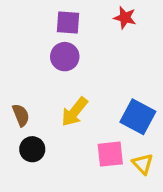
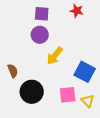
yellow arrow: (74, 112) -> (55, 56), moved
black circle: (32, 149) -> (32, 92), moved, size x1.5

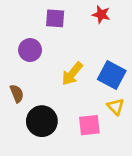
purple circle: (40, 35) -> (30, 50), moved
blue square: (85, 72) -> (112, 75), moved
yellow triangle: (88, 101) -> (116, 107), moved

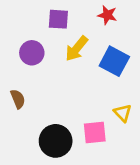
yellow arrow: (72, 74) -> (77, 49), moved
blue square: (112, 75) -> (114, 61), moved
black circle: (42, 121) -> (56, 141), moved

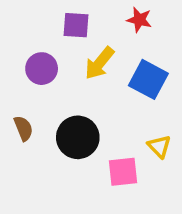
black circle: (56, 141) -> (78, 137), moved

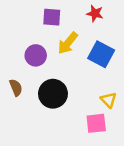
purple circle: (42, 69) -> (36, 55), moved
pink square: (123, 172) -> (96, 123), moved

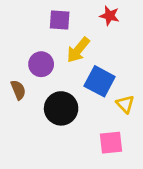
blue square: (101, 54) -> (100, 81), moved
brown semicircle: (16, 88) -> (18, 90), moved
yellow triangle: (109, 100) -> (125, 104), moved

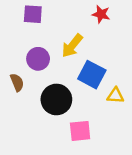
purple square: (60, 20) -> (33, 14), moved
yellow triangle: (125, 104) -> (115, 96), turned -42
pink square: (111, 143) -> (80, 131), moved

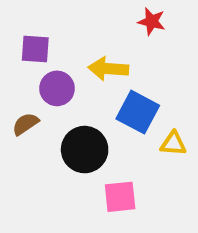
purple square: (33, 14) -> (35, 49), moved
yellow arrow: (72, 46) -> (108, 69), turned 55
brown semicircle: (17, 82) -> (25, 124), turned -102

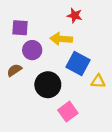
red star: (152, 21) -> (75, 15), moved
pink square: (120, 197) -> (68, 112), turned -30

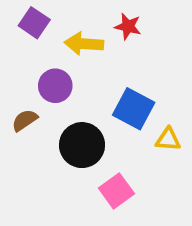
purple square: (20, 28) -> (34, 23), moved, turned 30
yellow arrow: (61, 39) -> (84, 44), moved

